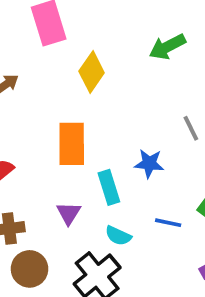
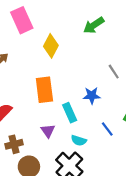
blue line: (168, 223) -> (107, 129), turned 48

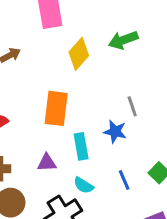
green arrow: (94, 25) -> (123, 40), moved
gray line: (114, 72) -> (132, 106), moved
purple triangle: (48, 131) -> (47, 163), turned 48

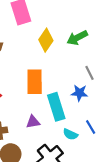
green arrow: (123, 40) -> (77, 38), moved
cyan rectangle: (81, 146) -> (56, 107), size x1.4
cyan semicircle: (83, 185) -> (70, 134), moved

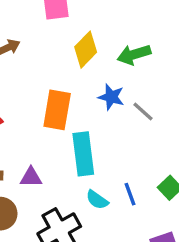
gray line: (89, 73) -> (143, 111), turned -32
blue star: (79, 93) -> (111, 97), moved
purple triangle: (33, 122) -> (31, 177), moved

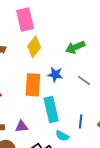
yellow diamond: (86, 50) -> (34, 47), moved
blue star: (111, 97) -> (55, 75), moved
blue line: (130, 194) -> (81, 121), moved, turned 32

